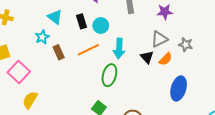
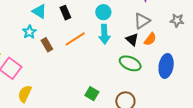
cyan circle: (101, 26) -> (103, 12), moved
gray star: (186, 45) -> (177, 20), moved
green ellipse: (109, 75) -> (130, 63), moved, turned -75

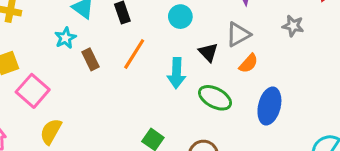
gray star: (177, 20) -> (293, 26), moved
cyan arrow: (104, 34) -> (176, 73), moved
orange line: (75, 39) -> (134, 54), turned -30
black triangle: (132, 39) -> (208, 52), moved

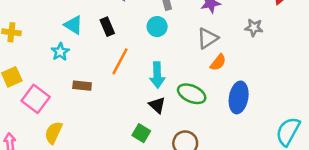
black triangle: (208, 52) -> (157, 105), moved
brown rectangle: (90, 59) -> (82, 86), moved, turned -54

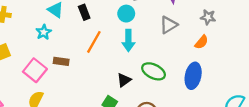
orange semicircle: (218, 62) -> (201, 42), moved
cyan arrow: (157, 75) -> (128, 40), moved
pink square: (36, 99) -> (35, 70), moved
black triangle: (157, 105) -> (124, 80), turned 40

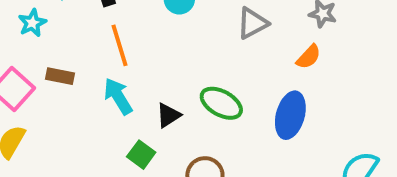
cyan arrow: (128, 40) -> (118, 96), moved, turned 145
orange line: (94, 42) -> (120, 45), turned -50

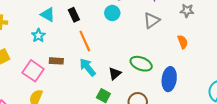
orange semicircle: (309, 57) -> (183, 42), moved, turned -56
blue ellipse: (290, 115) -> (169, 79), moved

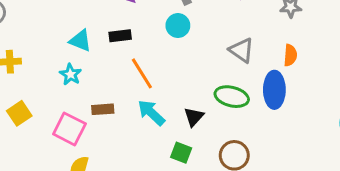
black rectangle: (74, 15) -> (120, 36), turned -64
gray triangle: (152, 20) -> (242, 50), moved, turned -42
orange semicircle: (183, 42) -> (290, 55), turned 32
blue ellipse: (169, 79) -> (274, 90), moved

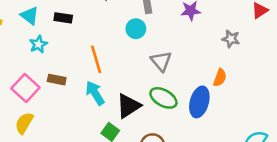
black rectangle: (120, 36) -> (63, 18), moved
cyan triangle: (80, 41) -> (30, 16), moved
gray triangle: (242, 50) -> (161, 61), moved
black triangle: (194, 117) -> (128, 106), size x1.5

